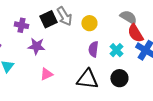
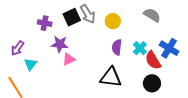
red semicircle: (135, 33) -> (153, 60), moved
pink triangle: (46, 74) -> (69, 59), moved
black circle: (119, 78) -> (152, 83), moved

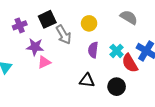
gray arrow: (88, 14) -> (64, 35), moved
purple cross: (45, 23) -> (20, 25), turned -32
black triangle: (111, 77) -> (87, 81), size x0.7
black circle: (152, 83) -> (117, 87), moved

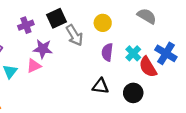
pink triangle: (44, 62) -> (34, 66), moved

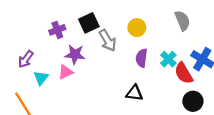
gray semicircle: (147, 16) -> (182, 21), turned 36
black circle: (133, 93) -> (193, 101), moved

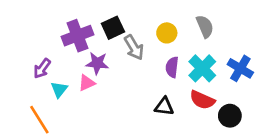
gray semicircle: (182, 21) -> (205, 26), moved
purple cross: (57, 30) -> (77, 36), size x1.6
cyan cross: (168, 59) -> (202, 68), size x1.5
red semicircle: (184, 73) -> (202, 100), moved, turned -35

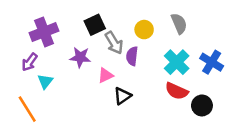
purple cross: (77, 36) -> (44, 32), moved
purple semicircle: (172, 67) -> (132, 56), moved
pink triangle: (87, 83) -> (106, 75), moved
black triangle: (164, 107) -> (122, 96), moved, turned -42

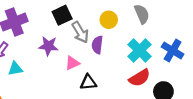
cyan triangle: (45, 81) -> (15, 69), turned 42
red semicircle: (177, 91) -> (140, 78), turned -55
black triangle: (122, 96) -> (88, 82), turned 30

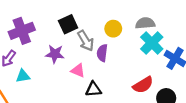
gray semicircle: (142, 14) -> (145, 23), turned -72
cyan cross: (140, 50) -> (152, 43), moved
pink triangle: (72, 63) -> (78, 71), turned 48

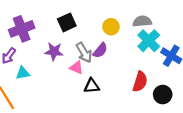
gray arrow: (86, 41) -> (84, 53), moved
purple semicircle: (102, 53) -> (100, 50), turned -147
red semicircle: (143, 85) -> (140, 82), turned -42

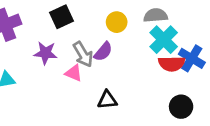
red semicircle: (140, 82) -> (172, 64), moved, turned 72
black triangle: (92, 86) -> (107, 100), moved

